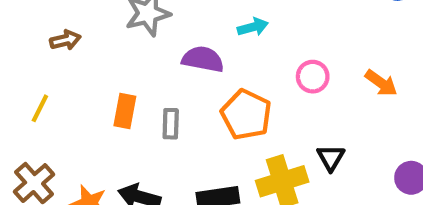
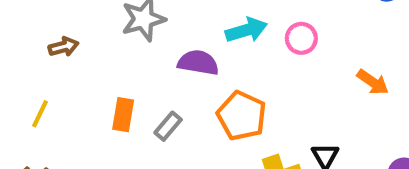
cyan arrow: (253, 27) -> (246, 30), size x1.4
pink circle: (313, 77) -> (301, 38), moved
gray rectangle: (171, 124) -> (168, 126), turned 40

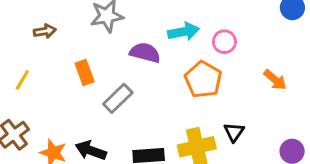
orange rectangle: (123, 115) -> (85, 73), moved, turned -35
orange pentagon: (242, 116) -> (203, 80), moved
gray rectangle: (168, 126) -> (118, 98), size x1.4

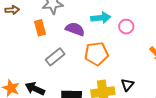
orange rectangle: (85, 73) -> (40, 28), moved
orange pentagon: (203, 80) -> (96, 54), moved, turned 30

